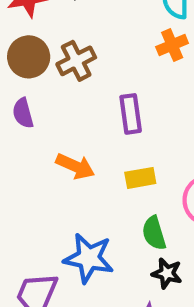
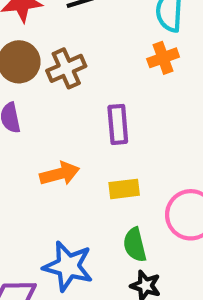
orange arrow: (75, 166) -> (60, 174), turned -42

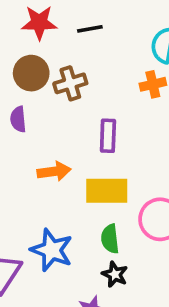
yellow rectangle: (124, 189) -> (107, 191), size x1.6

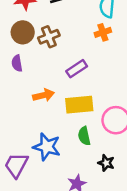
purple rectangle: (108, 136) -> (77, 69), turned 60
black star: (115, 274) -> (106, 163), moved

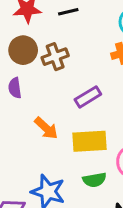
orange arrow: (44, 95) -> (46, 128), turned 54
green semicircle: (84, 136) -> (94, 180), turned -90

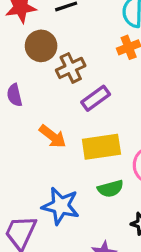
brown circle: (23, 50) -> (41, 46), moved
brown cross: (55, 57) -> (71, 68), moved

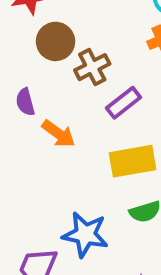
orange arrow: (53, 136) -> (58, 134), moved

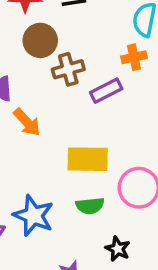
purple rectangle: (124, 103) -> (106, 91), moved

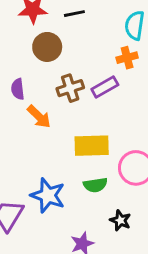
brown cross: (68, 69) -> (70, 88), moved

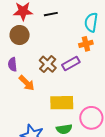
brown circle: (47, 47) -> (20, 35), moved
brown cross: (70, 88) -> (48, 64), turned -30

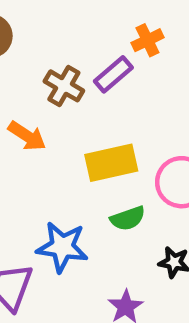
orange cross: (86, 44) -> (147, 40), moved

